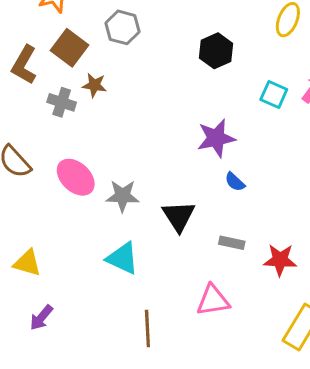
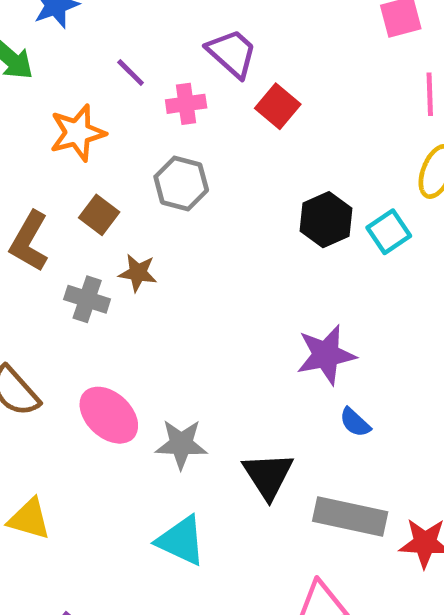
brown square: (69, 48) -> (99, 215), size x0.7
cyan square: (274, 94) -> (389, 232), moved, turned 32
gray rectangle: (232, 243) -> (350, 516), size x1.8
yellow triangle: (27, 263) -> (29, 519), moved

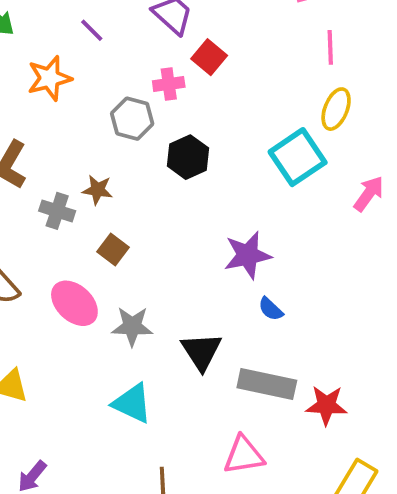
pink cross: (186, 104) -> (169, 84), moved
brown square: (99, 215) -> (113, 249), moved
black hexagon: (326, 220) -> (188, 157), moved
cyan square: (389, 232) -> (298, 157), size x1.6

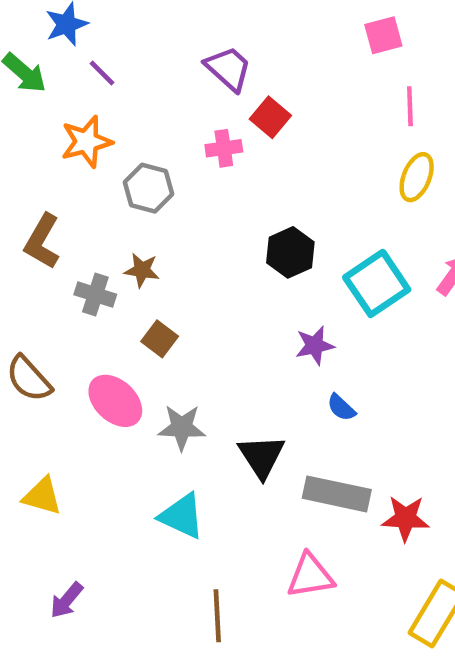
purple line: (92, 30) -> (102, 73), moved
gray hexagon: (132, 119) -> (149, 188), moved
black hexagon: (188, 157) -> (290, 252), moved
cyan square: (298, 157) -> (377, 283), moved
purple star: (248, 255) -> (315, 345), size x0.7

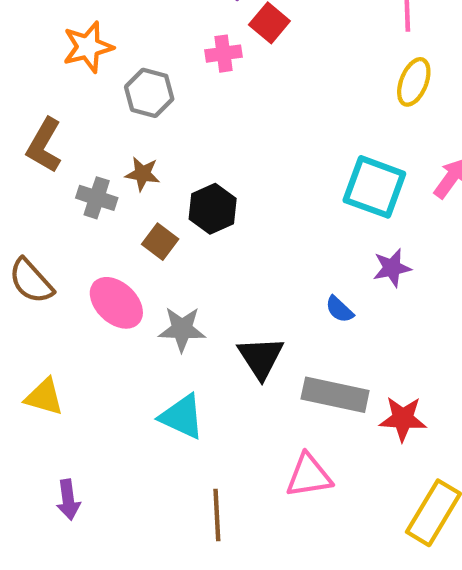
black hexagon: (290, 252) -> (213, 209), moved
cyan square: (377, 283) -> (374, 187), turned -36
purple star: (315, 345) -> (392, 268), moved
purple arrow: (67, 600) -> (68, 500), turned -48

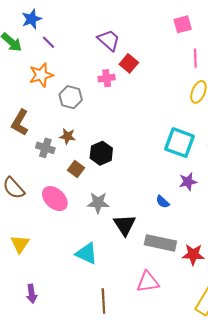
gray star: (182, 329) -> (98, 203), moved
yellow triangle: (44, 397) -> (20, 244), turned 48

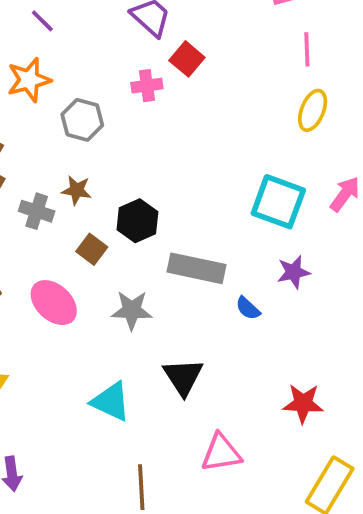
black triangle: (125, 225) -> (183, 377), moved
gray rectangle: (160, 243) -> (196, 268), moved

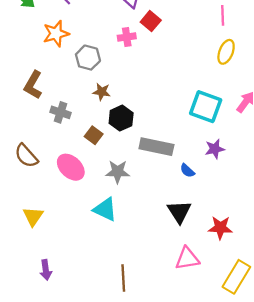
brown star: (77, 190) -> (102, 92), moved
black triangle: (183, 377) -> (179, 212), moved
cyan triangle: (111, 402) -> (105, 209), moved
pink triangle: (221, 453) -> (187, 259), moved

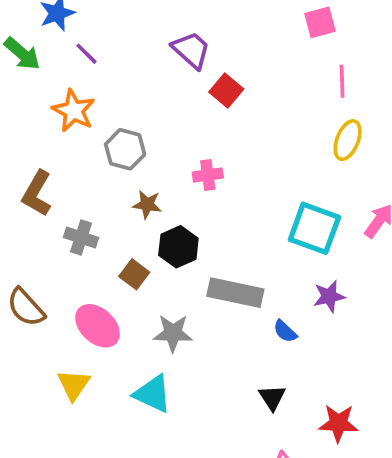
orange star: (56, 34) -> (74, 111), turned -30
pink cross: (127, 37) -> (208, 175), moved
black triangle: (179, 212) -> (272, 397), size x0.7
yellow triangle: (33, 216) -> (74, 385), moved

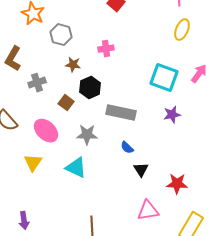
gray cross: (81, 238) -> (37, 83), turned -36
blue semicircle: (285, 331) -> (127, 148), moved

